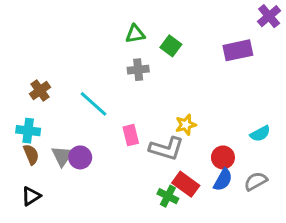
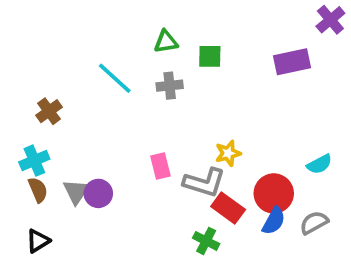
green square: (171, 46) -> (210, 56), turned -36
cyan line: (94, 104) -> (115, 78), moved
cyan cross: (28, 131) -> (34, 161), turned -30
red circle: (223, 157) -> (274, 193), size x1.4
red rectangle: (186, 184) -> (228, 208), moved

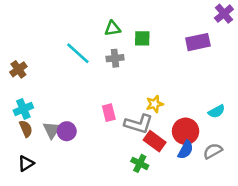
brown cross: (49, 111) -> (18, 69), moved

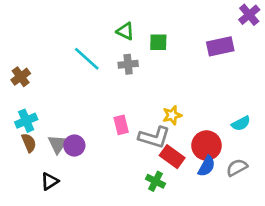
green triangle: (113, 28) -> (125, 31), turned 35
black triangle: (26, 163) -> (50, 181), moved

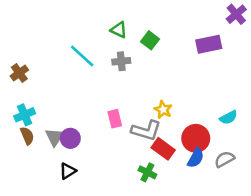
green square: (158, 42) -> (150, 40), turned 36
yellow star: (172, 115) -> (163, 110), turned -30
black triangle: (50, 181) -> (68, 171), moved

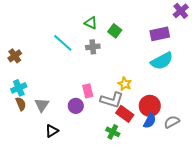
cyan semicircle: (228, 117) -> (162, 61), moved, size x1.6
purple circle: (70, 138) -> (76, 106), moved

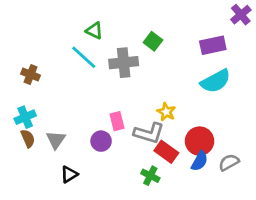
green triangle: (91, 23) -> (94, 31), moved
gray cross: (93, 47) -> (124, 63), size x1.5
brown cross: (15, 56) -> (31, 75), moved, turned -32

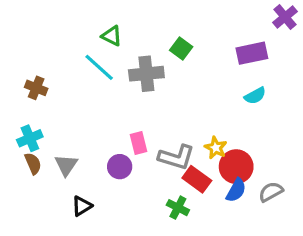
cyan semicircle: (216, 81) -> (255, 96), size x0.6
yellow star: (166, 112) -> (216, 148), moved

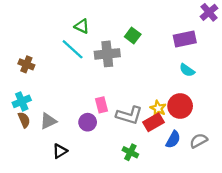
cyan semicircle: (255, 96) -> (187, 70), turned 63
gray triangle: (66, 165) -> (48, 121), turned 30
red circle: (236, 167) -> (180, 106), moved
red rectangle: (197, 179) -> (154, 122), moved, turned -66

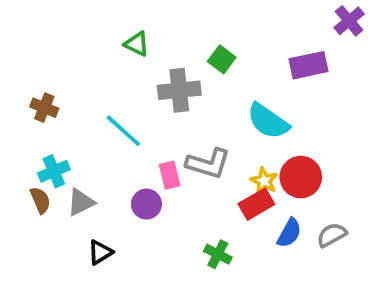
cyan line: (73, 49) -> (123, 131), moved
cyan semicircle: (187, 70) -> (268, 121), moved, size x1.6
cyan cross: (22, 101) -> (54, 171), moved
gray L-shape: (129, 115) -> (208, 164), moved

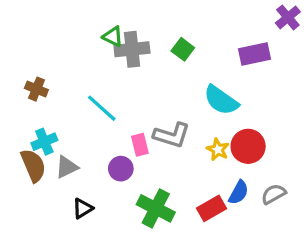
gray cross: (179, 90) -> (132, 49), moved
brown semicircle: (40, 200) -> (33, 165), size x1.5
red rectangle: (256, 204) -> (211, 208), moved
green cross: (218, 254) -> (156, 208), moved, size x1.6

